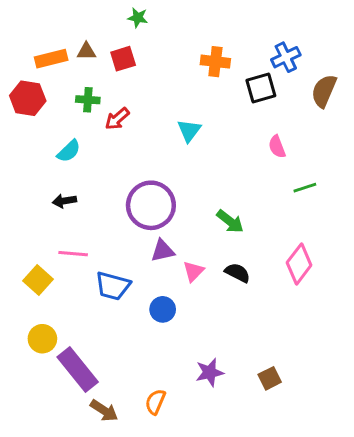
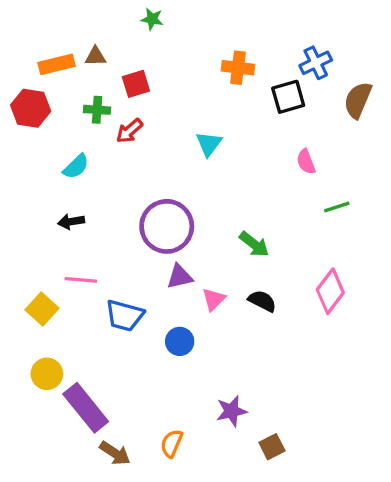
red square: (123, 59) -> (136, 84), moved
brown square: (270, 378) -> (272, 447), moved

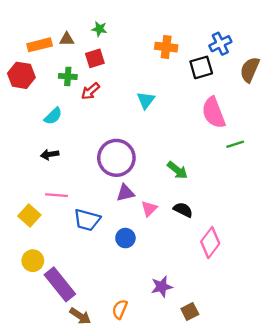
green star: (152, 19) -> (99, 29), moved
pink semicircle: (306, 162) -> (214, 113), size x1.8
pink diamond: (330, 291) -> (210, 243), moved

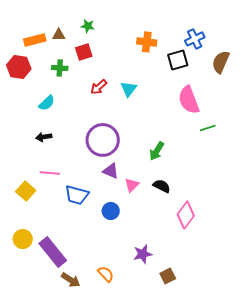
red arrow: (90, 91) -> (99, 87), moved
green arrow: (177, 170) -> (157, 151), turned 84
purple triangle: (125, 193) -> (111, 171), turned 36
yellow circle: (33, 261) -> (23, 239), moved
orange semicircle: (120, 309) -> (106, 274), turned 114

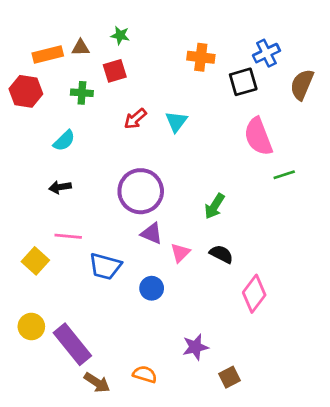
orange semicircle: (106, 274) -> (145, 374), turned -30

